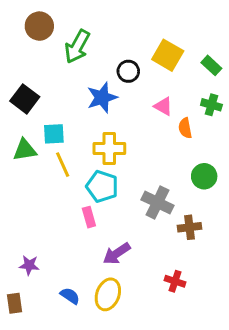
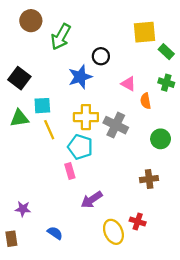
yellow square: (168, 55) -> (144, 32), moved, turned -35
gray cross: (157, 203) -> (116, 125), moved
yellow ellipse: (108, 294) -> (113, 232), moved, turned -45

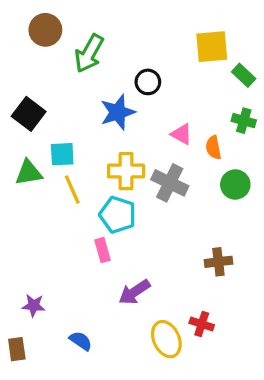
pink triangle: (128, 84) -> (182, 134), moved
green circle: (161, 139) -> (235, 184), moved

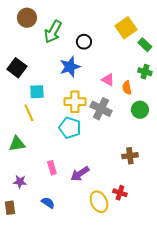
yellow square: (212, 47) -> (126, 28), turned -30
black circle: (148, 82) -> (84, 42), moved
green triangle: (29, 173) -> (17, 144), moved
yellow line: (72, 190) -> (29, 113), moved
pink rectangle: (103, 250) -> (52, 168), moved

